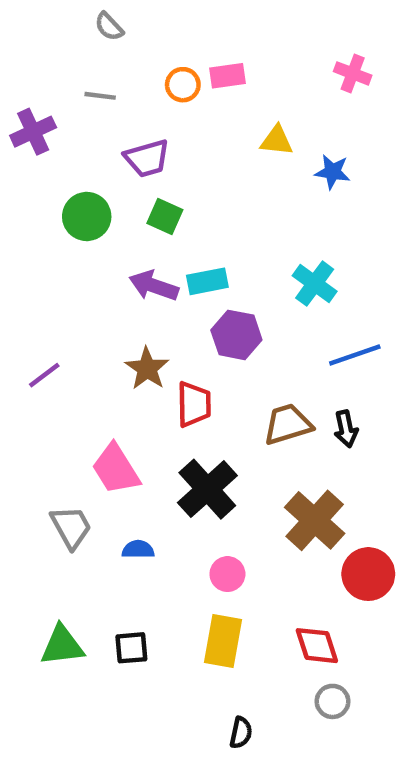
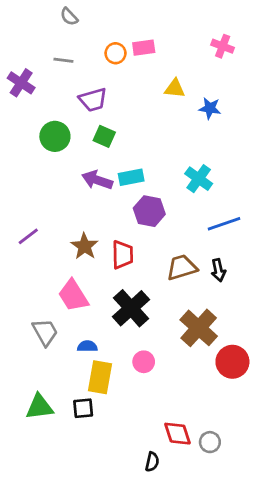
purple cross: (33, 132) -> (21, 83), turned -32
brown star: (147, 368) -> (85, 246), moved
yellow rectangle: (223, 641) -> (100, 377), moved
red diamond: (317, 646) -> (178, 434), moved

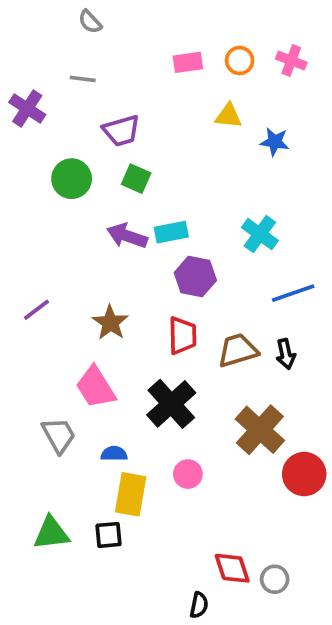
orange circle: (116, 53) -> (240, 61), moved
red trapezoid: (123, 255) -> (182, 336), moved

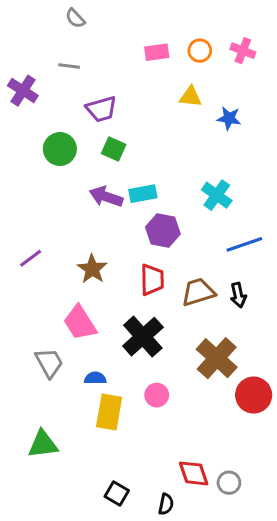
black square: (108, 535) -> (117, 493), moved, turned 35

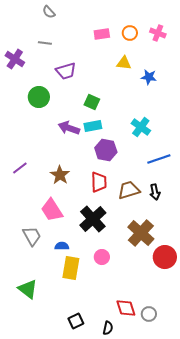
green square: (114, 149) -> (92, 102), moved
green triangle: (43, 444) -> (28, 289), turned 45
black square: (117, 493) -> (76, 321), turned 35

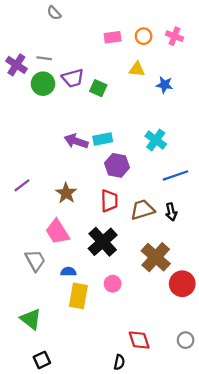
gray line: (45, 43) -> (44, 58), moved
green circle: (39, 97) -> (43, 84), moved
green square: (92, 102) -> (98, 88), moved
gray circle: (149, 314) -> (186, 340), moved
black square: (76, 321) -> (42, 360), moved

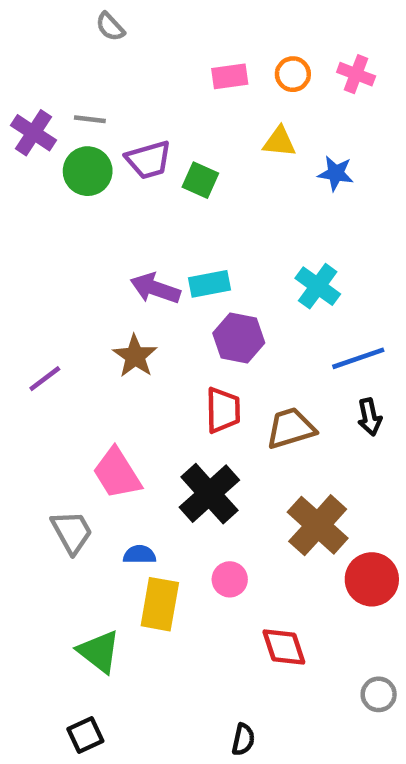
brown star: (66, 193) -> (135, 356), moved
black arrow: (171, 212) -> (370, 417), moved
green triangle: (31, 319) -> (99, 652), moved
red diamond: (139, 340) -> (284, 647), moved

